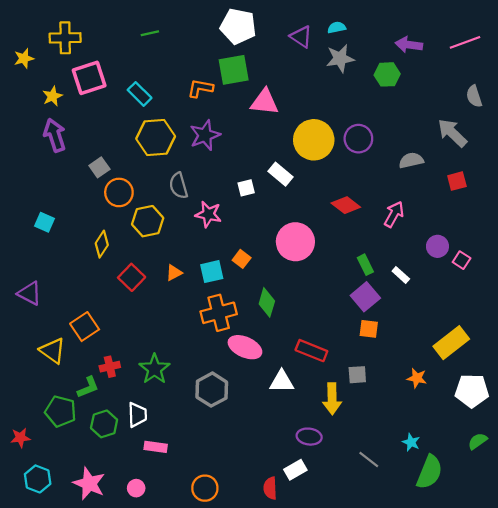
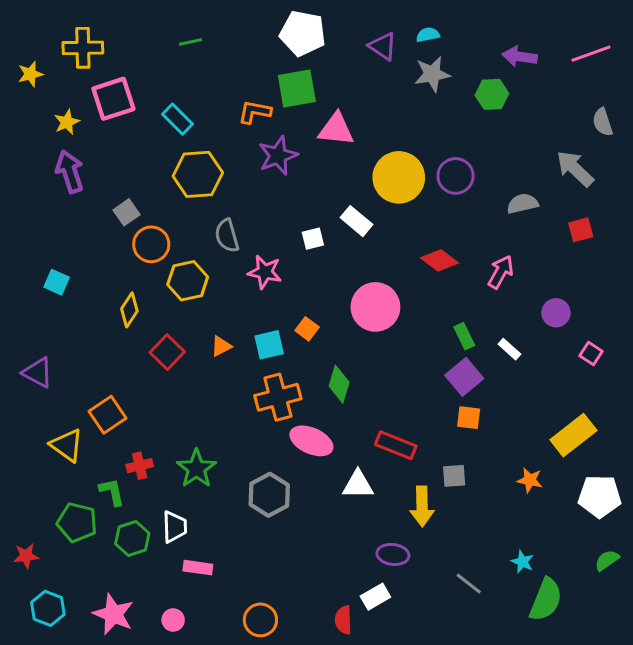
purple star: (205, 135) -> (278, 156), moved
pink square: (462, 260) -> (591, 354), moved
green L-shape: (88, 387) -> (112, 492), turned -80

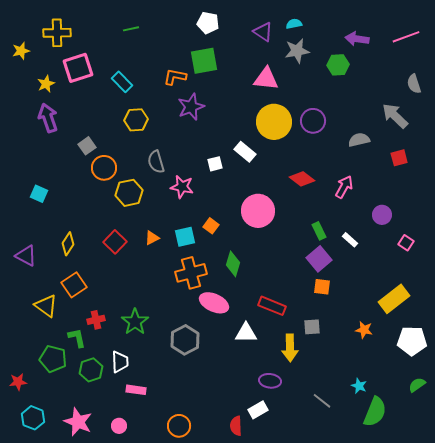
white pentagon: (303, 33) -> (208, 23), size x0.7
pink triangle: (336, 129) -> (266, 79), moved
yellow hexagon: (198, 174) -> (136, 120), size x0.7
yellow diamond: (129, 310) -> (68, 244), moved

